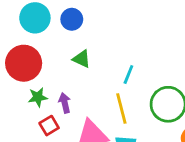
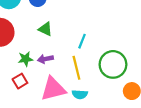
green star: (38, 97) -> (25, 59), moved
purple arrow: (65, 103) -> (45, 59), moved, turned -88

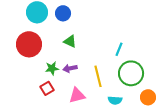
cyan line: (82, 41) -> (119, 49), moved
pink triangle: (53, 89) -> (77, 95), size x0.7
cyan semicircle: (80, 94) -> (115, 100), moved

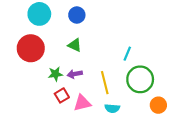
blue circle: (63, 13) -> (77, 15), moved
red square: (47, 88) -> (62, 95), moved
cyan semicircle: (115, 100) -> (112, 108), moved

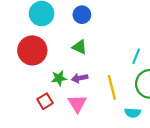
red square: (62, 95) -> (45, 101), moved
pink triangle: (82, 103) -> (77, 103), moved, turned -48
cyan semicircle: (112, 108) -> (133, 113), moved

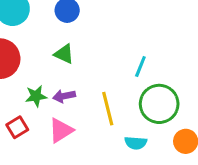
pink triangle: (77, 103) -> (61, 130), turned 30

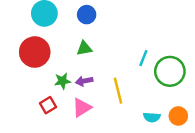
green triangle: (64, 54) -> (84, 48), turned -35
green circle: (159, 104) -> (170, 71), moved
cyan semicircle: (136, 143) -> (152, 117), moved

